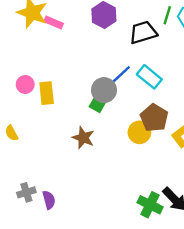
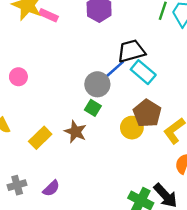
black trapezoid: (143, 32) -> (131, 51), moved
yellow rectangle: (47, 93) -> (40, 138), moved, turned 50
green square: (97, 104) -> (93, 108), moved
purple semicircle: (49, 200) -> (51, 188), moved, turned 60

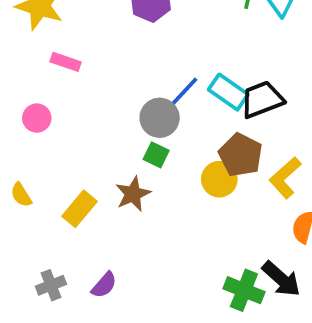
pink rectangle: (48, 15) -> (66, 62), moved
black trapezoid: (131, 51) -> (262, 99), moved
brown star: (75, 132) -> (133, 194), turned 30

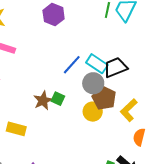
gray circle: (160, 118) -> (93, 83), moved
brown star: (133, 194) -> (43, 101), moved
yellow rectangle: (79, 209) -> (16, 129), turned 66

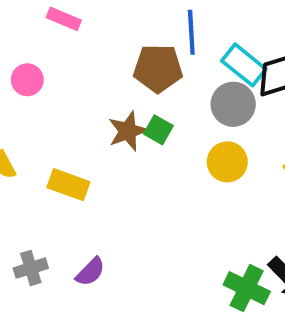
blue line: (72, 65) -> (191, 32), moved, turned -50
brown pentagon: (104, 98) -> (158, 68), moved, turned -30

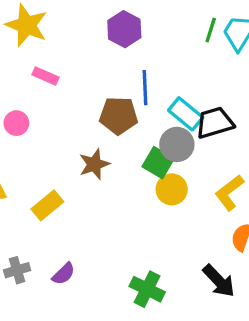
green square: (158, 130) -> (158, 163), moved, size x1.4
yellow rectangle: (68, 185) -> (47, 205), turned -60
green cross: (247, 288) -> (147, 289), moved

